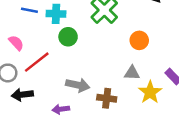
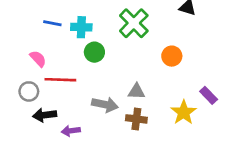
red line: (37, 62) -> (60, 80), turned 40
gray triangle: (132, 73) -> (136, 91), moved
purple arrow: (61, 109) -> (71, 131), moved

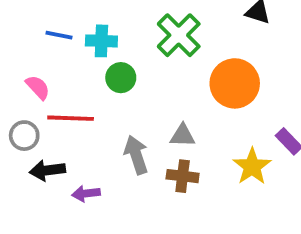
orange circle: (172, 56) -> (235, 83), size x1.6
gray arrow: (105, 105) -> (136, 155), turned -120

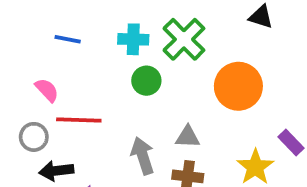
cyan cross: (101, 41) -> (133, 39), moved
green circle: (121, 78) -> (146, 81), moved

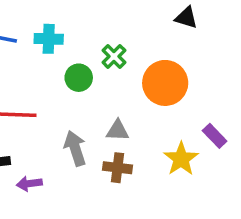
cyan cross: (133, 39) -> (49, 39), moved
green cross: (184, 39) -> (114, 56), moved, size x0.6

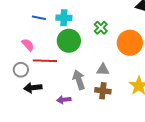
green circle: (79, 78) -> (69, 41), moved, size x1.5
purple arrow: (29, 184) -> (64, 100), moved

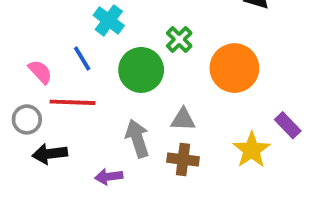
blue line: (39, 18) -> (82, 59), moved, turned 48
cyan cross: (64, 18) -> (109, 20), turned 35
green circle: (69, 41) -> (141, 70), moved

